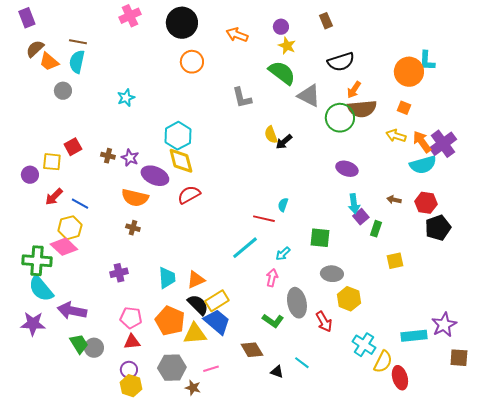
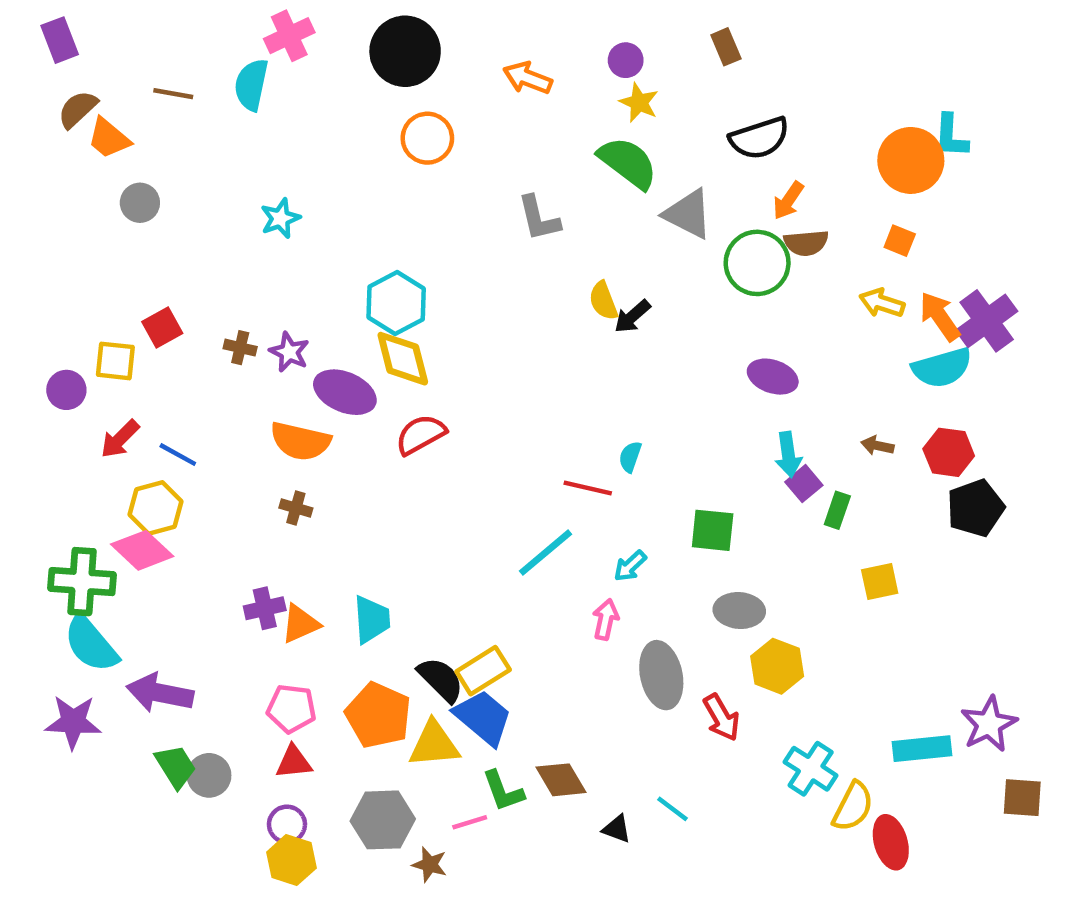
cyan semicircle: (77, 62) -> (251, 85), moved
brown semicircle: (362, 109) -> (806, 243), size x0.7
orange triangle: (196, 280) -> (300, 624), moved
green L-shape: (273, 321) -> (503, 791), moved, turned 35

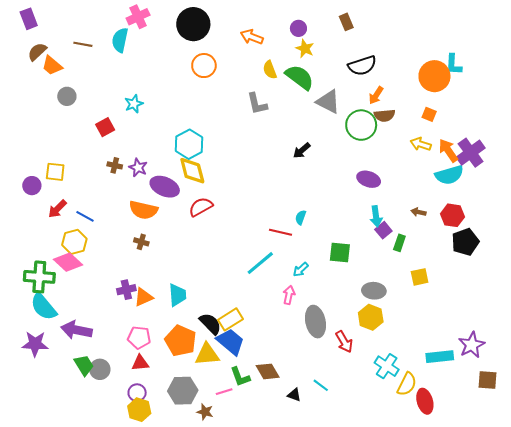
yellow semicircle: (603, 301) -> (270, 70), moved
red square: (162, 328) -> (105, 127), moved
gray ellipse: (739, 611) -> (374, 291), moved

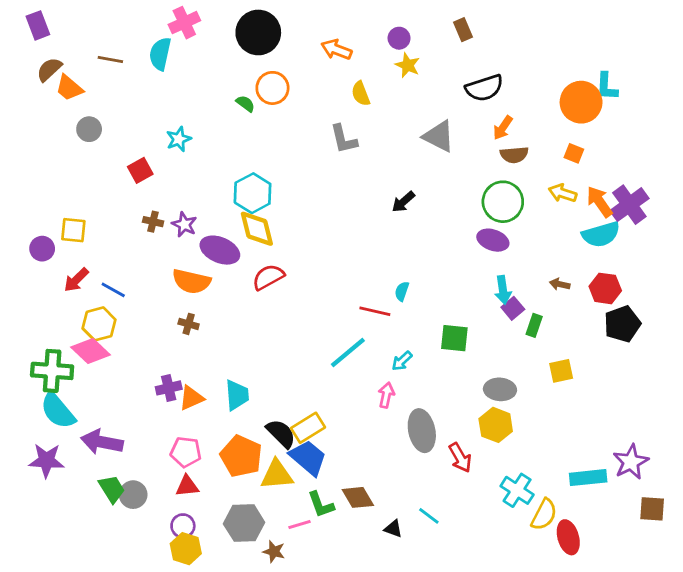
green semicircle: (300, 77) -> (245, 104), moved, size x0.5
green circle: (361, 125) -> (503, 202), moved

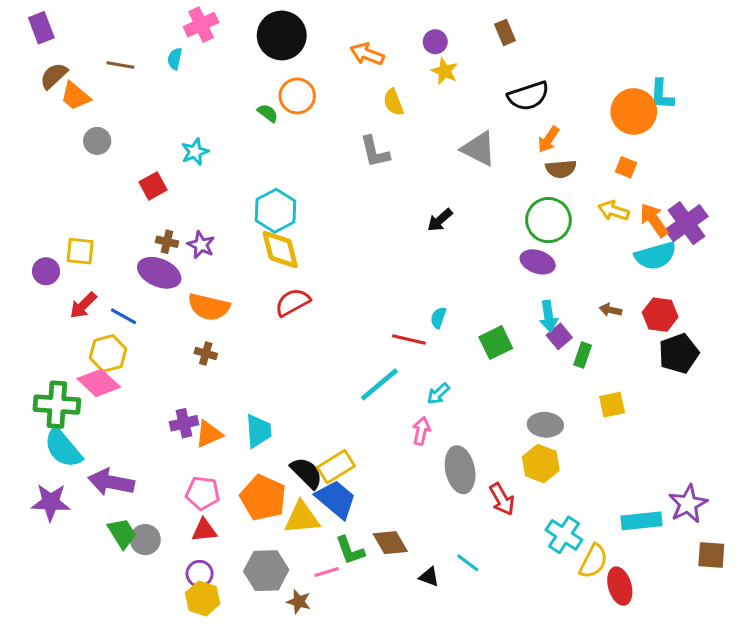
cyan semicircle: (160, 54) -> (175, 59), size x0.6
purple ellipse: (220, 250) -> (159, 273), moved
green square: (454, 338) -> (496, 343), moved, turned -32

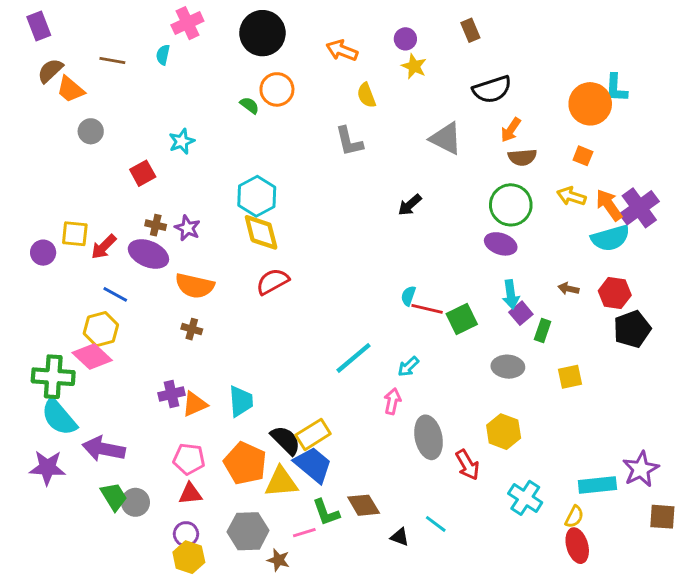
red arrow: (83, 305) -> (104, 247), moved
red line: (409, 339) -> (427, 309), moved
gray ellipse: (545, 425) -> (508, 367), moved
yellow semicircle: (593, 561) -> (574, 517), moved, size x0.7

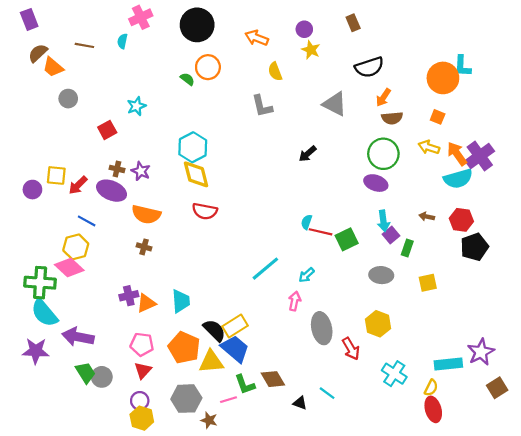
red semicircle: (273, 281) -> (205, 211), turned -140
red triangle: (190, 494) -> (143, 370), turned -42
brown square: (662, 517) -> (497, 388), turned -36

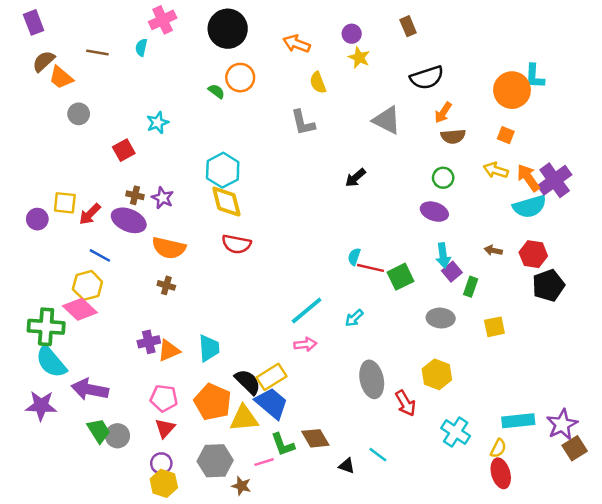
green circle: (383, 154) -> (443, 178), size x0.6
pink arrow: (295, 301) -> (305, 344), moved, turned 72
purple star: (481, 352) -> (562, 424), moved

